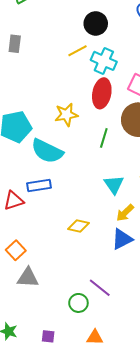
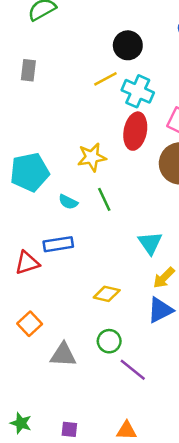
green line: (104, 138) -> (104, 199), moved, turned -42
cyan semicircle: (47, 151) -> (68, 202), size x0.5
gray triangle: (28, 278) -> (63, 355), moved
green circle: (78, 303) -> (109, 341), moved

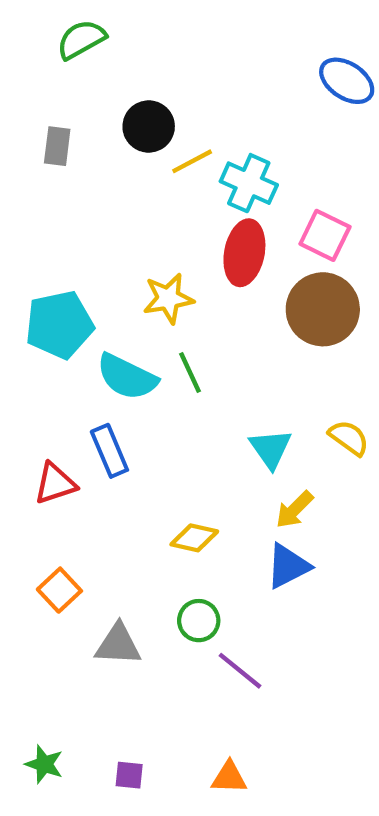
black circle: (128, 45) -> (149, 127), moved
cyan semicircle: (68, 202) -> (127, 377), size x1.8
blue rectangle: (58, 244) -> (109, 451), turned 76

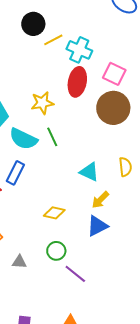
yellow semicircle: (349, 438) -> (125, 167), turned 48
cyan triangle: (271, 449) -> (89, 172), turned -30
blue rectangle: (109, 451) -> (15, 173), turned 50
gray triangle: (118, 645) -> (19, 262), size x0.7

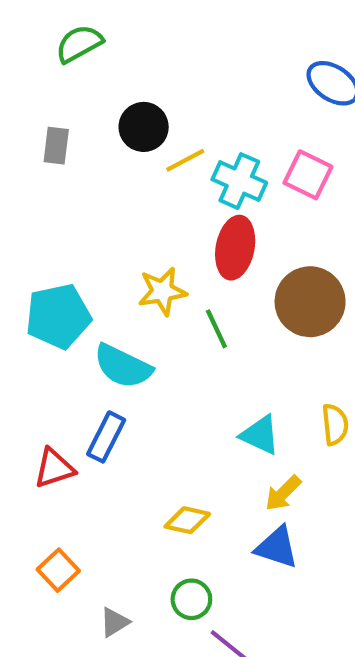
pink square: (114, 74) -> (308, 175), moved
green line: (52, 137) -> (216, 329), moved
blue triangle: (97, 226) -> (277, 547), turned 45
gray triangle: (19, 262) -> (114, 622), turned -35

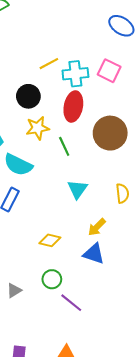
black circle: (144, 127) -> (28, 96), moved
cyan cross: (239, 181) -> (75, 74), turned -30
cyan triangle: (260, 435) -> (77, 189), moved, turned 40

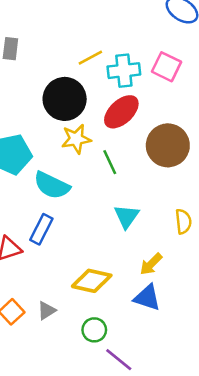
black circle: (28, 96) -> (65, 99), size x1.4
red ellipse: (73, 107) -> (121, 112), turned 36
yellow diamond: (50, 240) -> (92, 281), size x1.4
gray triangle: (14, 290) -> (47, 311), moved

